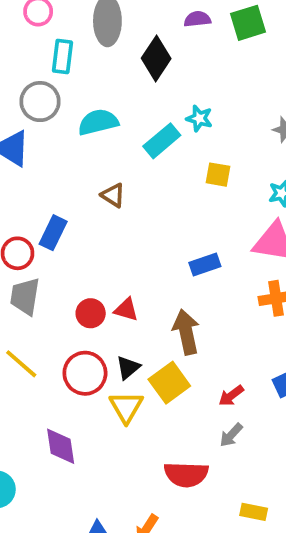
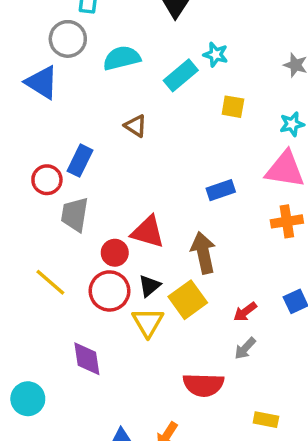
gray trapezoid: (25, 296) -> (75, 214), moved
red triangle: (126, 310) -> (148, 232), size x1.5
red circle: (91, 313) -> (115, 253), moved

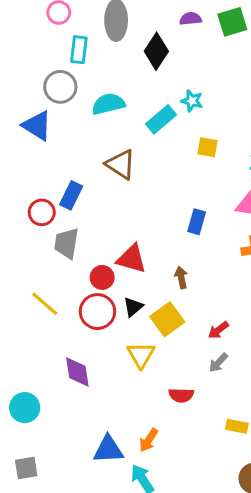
brown triangle: (136, 126) -> (121, 164), size x1.5
blue rectangle: (221, 190) -> (197, 222), turned -55
brown arrow: (203, 253) -> (181, 277), size x0.6
yellow triangle: (148, 322) -> (141, 355), moved
red semicircle: (203, 385) -> (181, 395), size x0.7

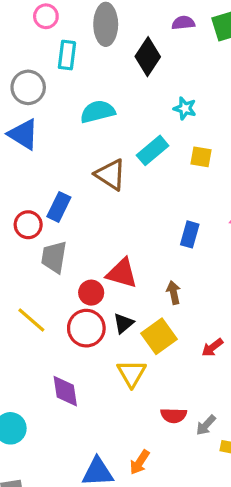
gray circle: (60, 87) -> (28, 87), moved
cyan rectangle: (161, 119) -> (153, 150), moved
gray arrow: (218, 363) -> (206, 425), moved

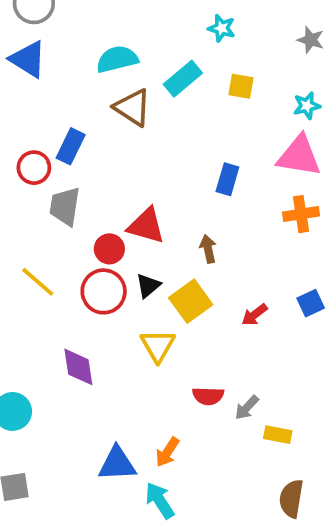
cyan semicircle: (98, 112) -> (117, 59), moved

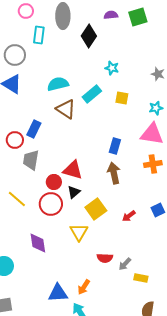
brown arrow: (208, 249) -> (114, 173), moved, size x1.5
black triangle: (148, 286) -> (74, 192), moved

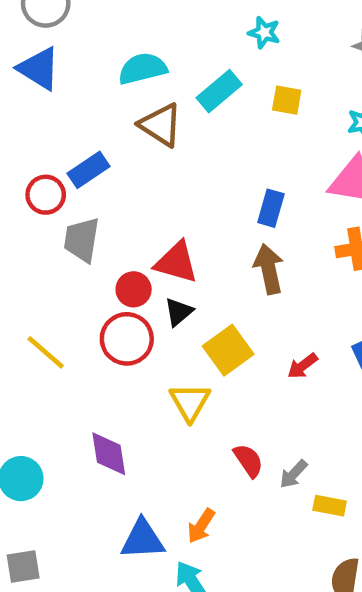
blue rectangle: (34, 129) -> (88, 170), turned 30
yellow line: (17, 199) -> (46, 352), moved
purple diamond: (38, 243) -> (109, 454), moved
red semicircle: (105, 258) -> (248, 461), turned -126

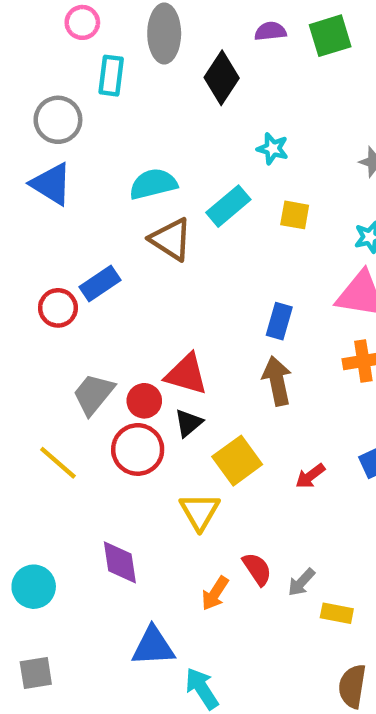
gray trapezoid: (82, 240) -> (93, 394), moved, turned 30
orange arrow: (201, 526) -> (215, 593), moved

